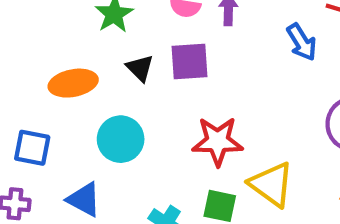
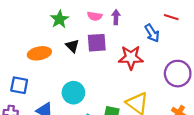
cyan circle: (121, 139) -> (73, 93), moved
red star: (218, 141) -> (131, 58), moved

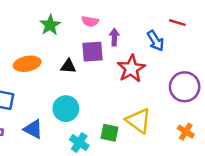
purple arrow: (116, 17) -> (114, 37), moved
black triangle: (72, 46) -> (68, 66), moved, turned -40
red star: (131, 58) -> (131, 69), turned -30

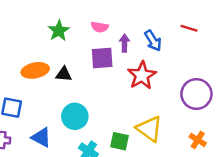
blue arrow: (155, 41) -> (153, 41), moved
black triangle: (68, 66) -> (64, 74), moved

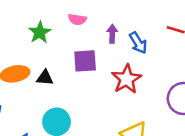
pink semicircle: (100, 27) -> (77, 19), moved
purple arrow: (124, 43) -> (112, 34), moved

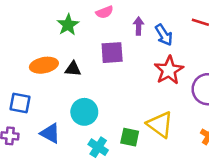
pink semicircle: (77, 19) -> (104, 12), turned -30
red star: (127, 79) -> (169, 70), moved

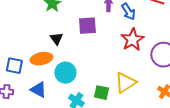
orange ellipse: (44, 65) -> (41, 59), moved
black triangle: (73, 69) -> (56, 39), turned 48
yellow triangle: (160, 124) -> (125, 83), turned 50

